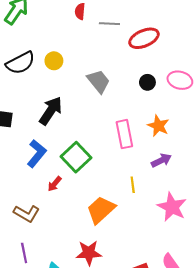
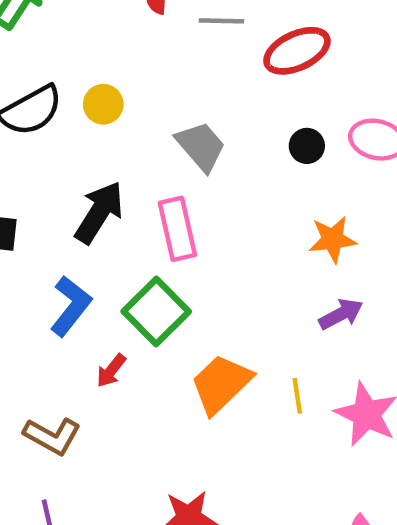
orange star: (158, 126) -> (333, 239), turned -30
pink rectangle: (124, 134) -> (177, 229), moved
yellow line: (133, 185) -> (297, 396), moved
orange trapezoid: (101, 210) -> (221, 384), moved

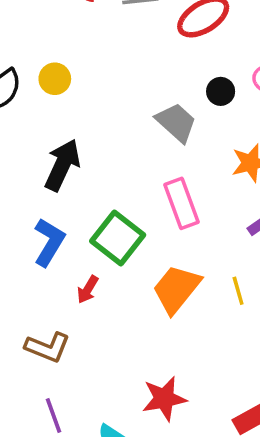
gray trapezoid: (201, 146) -> (176, 122), moved
pink rectangle: (177, 229) -> (182, 203), moved

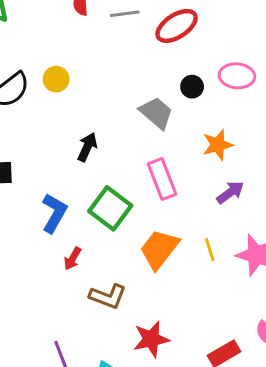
black arrow: (62, 165) -> (87, 147), moved, size x0.7
red arrow: (88, 289) -> (73, 259), moved
brown L-shape: (48, 347) -> (108, 296), moved

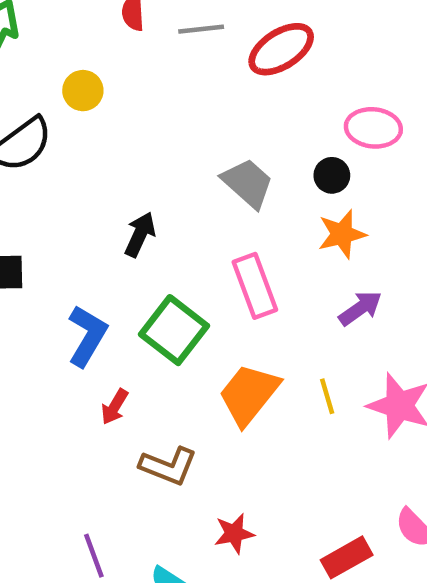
yellow circle: (56, 79) -> (83, 91), moved
black circle: (192, 87) -> (332, 175), moved
red star: (151, 339) -> (234, 533), size x0.7

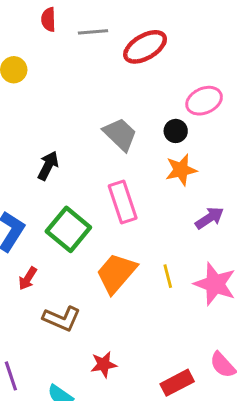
pink ellipse: (373, 128) -> (204, 101), turned -32
purple arrow: (360, 308) -> (210, 218), moved

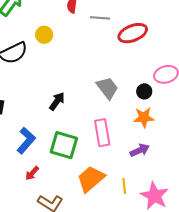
purple arrow: (210, 218) -> (140, 150), moved
green square: (68, 229) -> (64, 145), turned -32

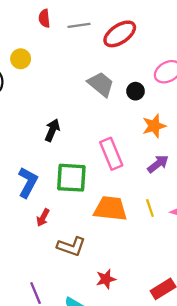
gray trapezoid: (107, 88) -> (101, 84), moved
black circle: (144, 91) -> (136, 91), moved
orange trapezoid: (91, 179) -> (110, 209), turned 60

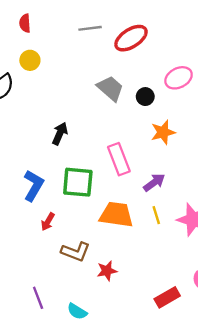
red semicircle: (44, 18) -> (25, 23), moved
purple arrow: (158, 164) -> (154, 182), moved
red star: (106, 279) -> (107, 271), moved

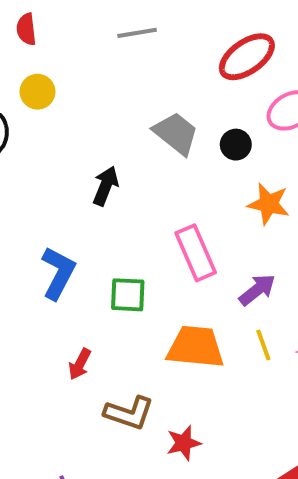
red ellipse: (131, 38) -> (247, 57), moved
orange star: (163, 132) -> (269, 204), turned 30
black arrow: (60, 134) -> (106, 186), moved
green square: (78, 182) -> (128, 295), size x0.7
blue L-shape: (34, 186) -> (58, 273), moved

